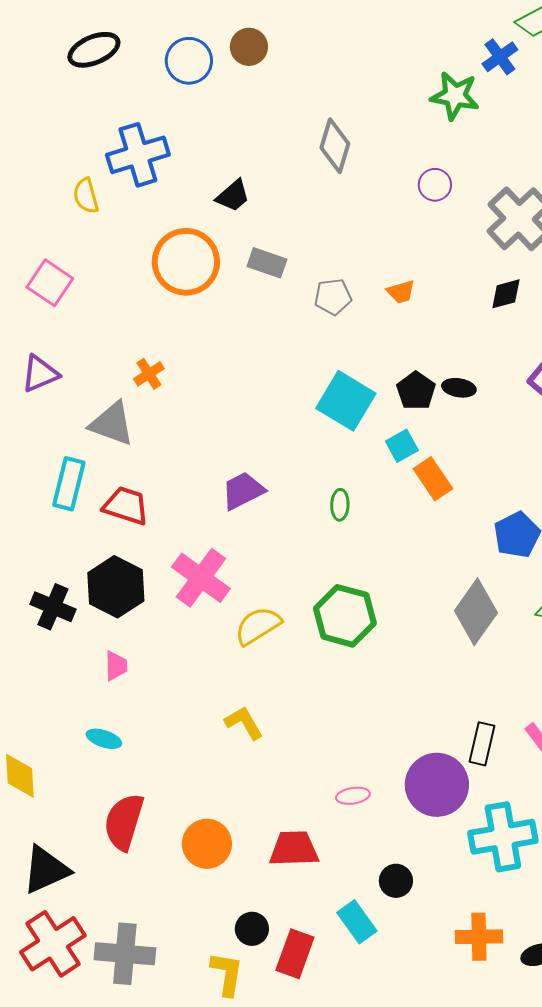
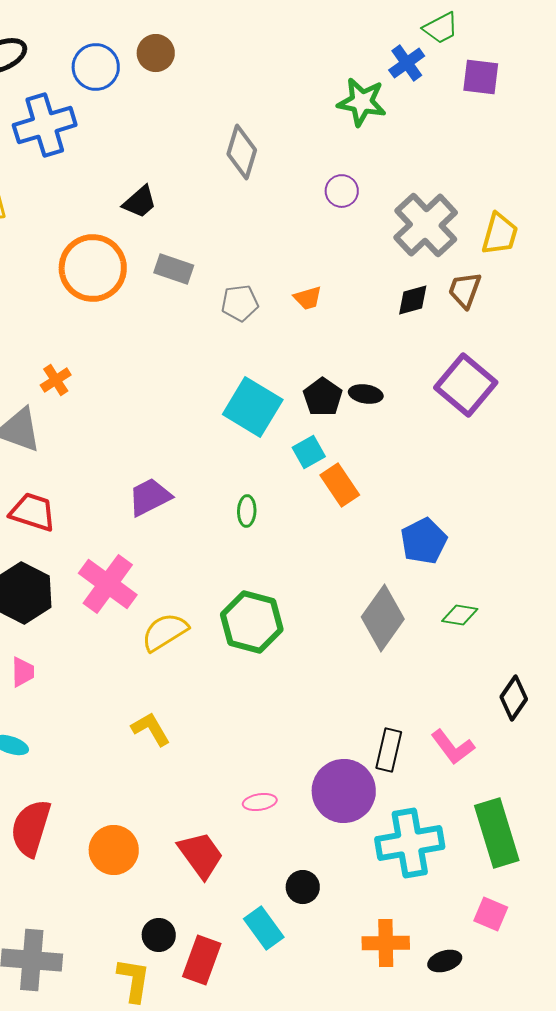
blue cross: (138, 155) -> (45, 125), moved
red trapezoid: (294, 849) -> (201, 855), turned 56

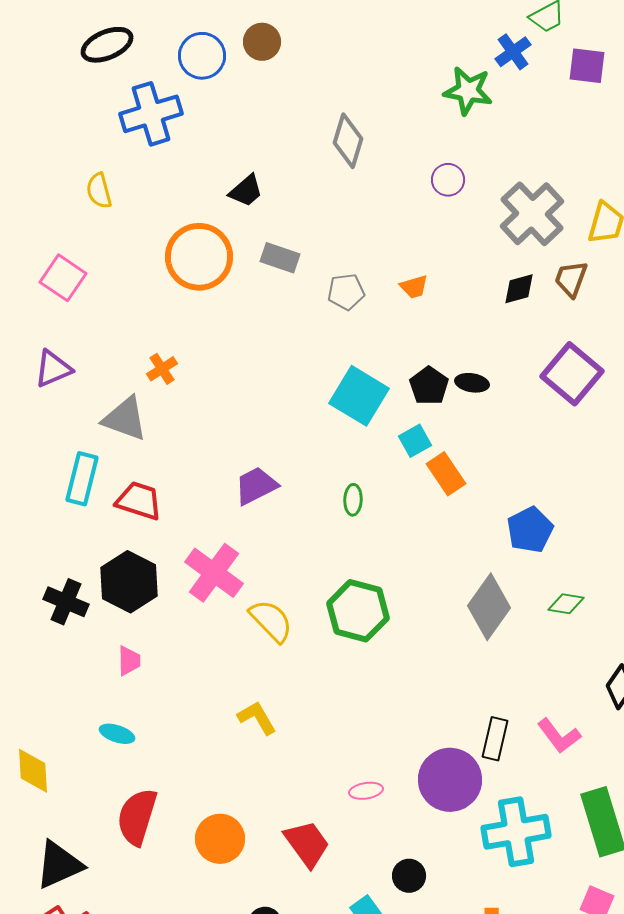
yellow semicircle: (165, 632) -> (271, 621), turned 78

